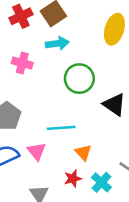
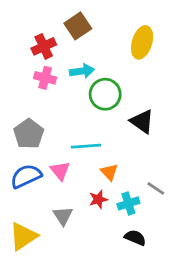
red cross: (21, 16) -> (44, 46), moved
cyan arrow: (57, 43) -> (82, 71), moved
cyan cross: (101, 182) -> (128, 203), turned 30

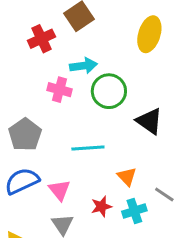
pink cross: (45, 78) -> (59, 90), moved
pink triangle: (60, 171) -> (59, 190), moved
orange triangle: (109, 172) -> (127, 177), moved

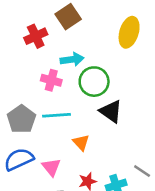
black triangle: (149, 121) -> (111, 111), moved
cyan line: (88, 148) -> (56, 115), moved
orange triangle: (127, 177) -> (81, 142), moved

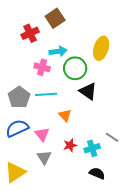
yellow ellipse: (129, 32) -> (101, 48), moved

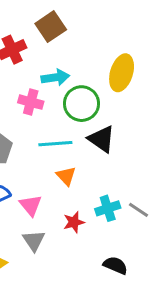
cyan line: (46, 94) -> (55, 144), moved
cyan cross: (92, 148) -> (108, 208), moved

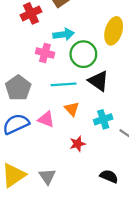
pink triangle: (31, 205) -> (46, 119), moved, turned -30
cyan cross: (108, 208) -> (103, 119), moved
gray triangle: (34, 241) -> (47, 176), moved

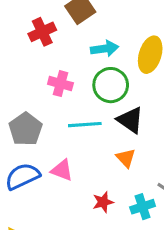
cyan arrow: (64, 34) -> (105, 49), moved
orange triangle: (72, 109) -> (126, 158), moved
cyan cross: (103, 119) -> (143, 207), moved

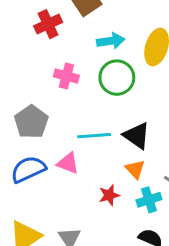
black triangle: (130, 120) -> (137, 136), moved
cyan line: (85, 125) -> (94, 136), moved
orange triangle: (126, 158) -> (135, 169), moved

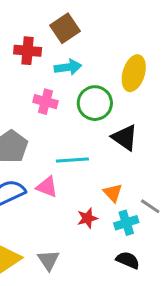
red cross: (48, 24) -> (28, 51), turned 30
cyan arrow: (111, 41) -> (68, 67), moved
black triangle: (137, 136) -> (125, 137), moved

